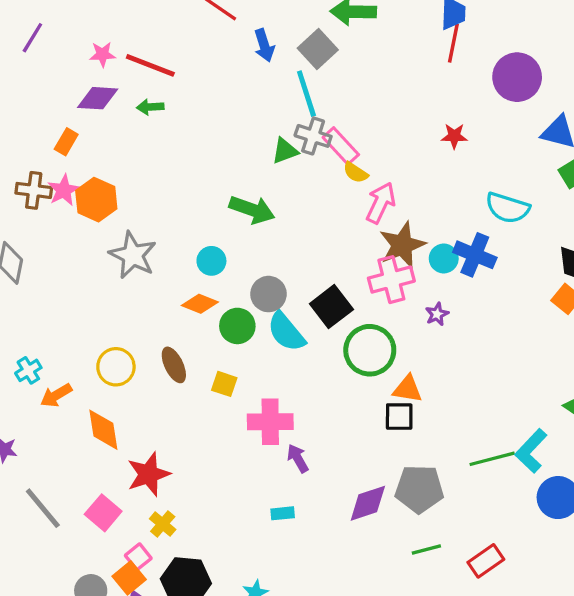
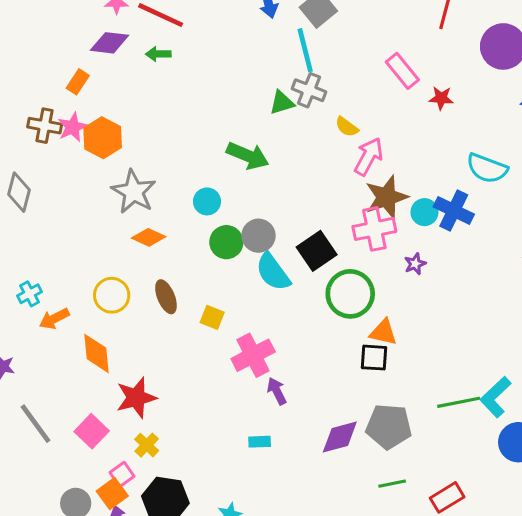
pink rectangle: (341, 146) -> (402, 71), moved
orange diamond: (200, 304) -> (149, 237), moved
green circle: (237, 326) -> (226, 242), moved
pink cross: (270, 422) -> (253, 355), turned -30

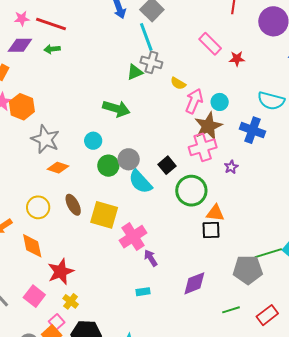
cyan circle: (424, 212) -> (220, 102), moved
black square: (317, 251) -> (167, 165), size x0.7
yellow square: (212, 317) -> (104, 215), size x1.8
gray pentagon: (389, 426) -> (248, 270), moved

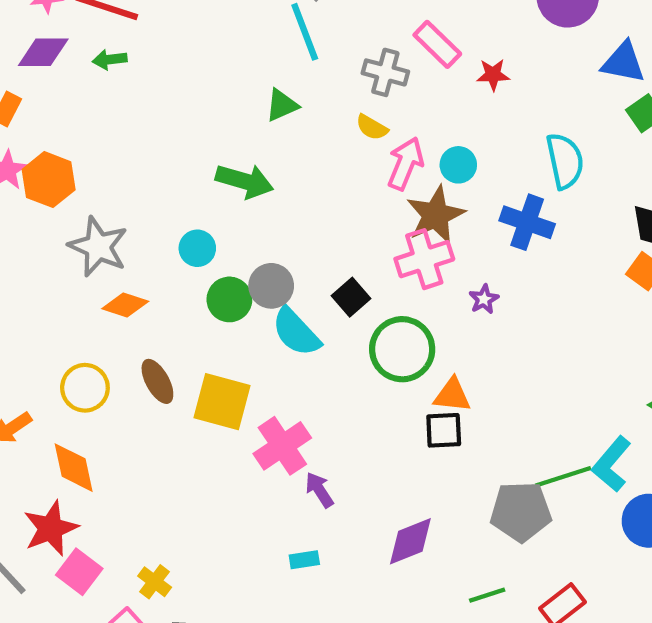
gray cross: (151, 62) -> (385, 72), moved
cyan semicircle: (271, 101) -> (565, 161), turned -116
red star: (61, 272) -> (51, 528), moved

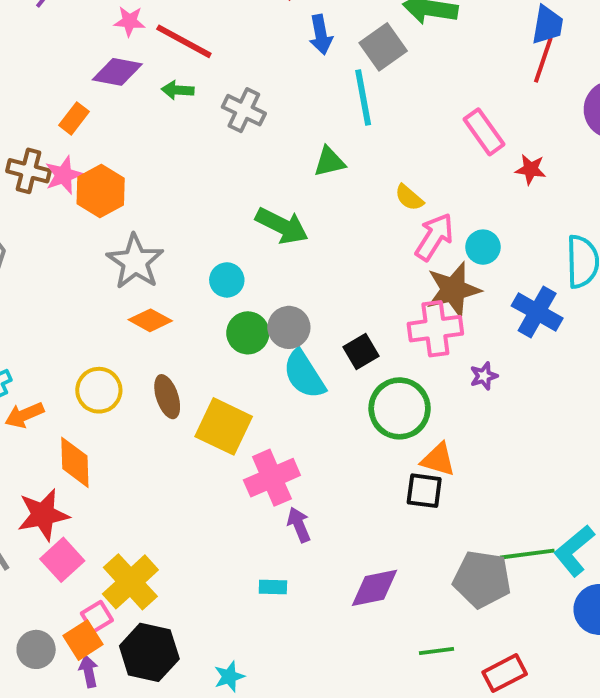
gray cross: (385, 72) -> (244, 110), moved
yellow cross: (155, 582) -> (130, 582), size x1.8

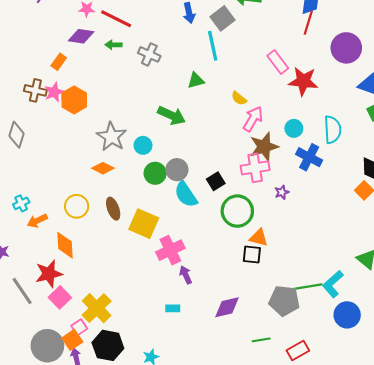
red star: (531, 169) -> (303, 81), size x1.8
cyan circle: (483, 247) -> (294, 128), moved
gray star: (135, 262) -> (111, 137), moved
gray circle: (36, 649) -> (47, 346), size x1.6

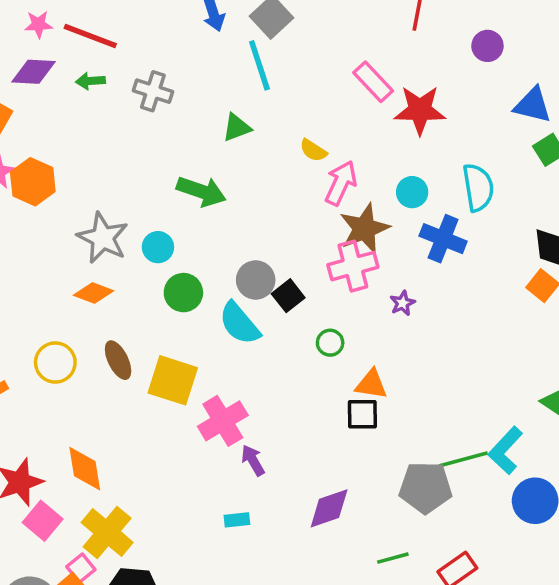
purple circle: (346, 48) -> (487, 46), size x0.6
gray circle: (177, 170) -> (256, 280), moved
green circle: (237, 211) -> (330, 343), size x0.5
orange diamond: (65, 245) -> (85, 469), moved

